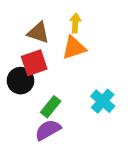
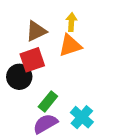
brown triangle: (38, 33) -> (36, 31), turned -45
cyan cross: (103, 101) -> (82, 117), moved

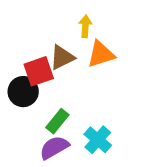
brown triangle: (36, 31) -> (62, 57), moved
orange triangle: (70, 45) -> (101, 54), moved

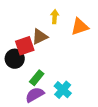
orange triangle: (101, 54) -> (80, 27), moved

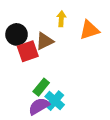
black circle: (15, 59) -> (17, 34), moved
cyan cross: (63, 90) -> (55, 101), moved

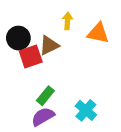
orange triangle: (89, 30) -> (98, 33), turned 30
cyan cross: (55, 101) -> (86, 110), moved

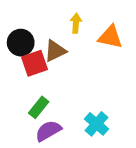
green rectangle: (45, 96) -> (39, 107), moved

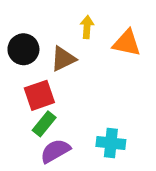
red square: (34, 63) -> (39, 95), moved
cyan cross: (97, 124) -> (111, 143), turned -35

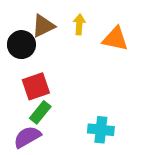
brown triangle: (63, 59) -> (43, 26), moved
purple semicircle: (55, 151) -> (27, 137), moved

